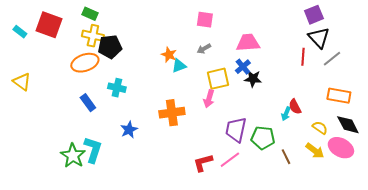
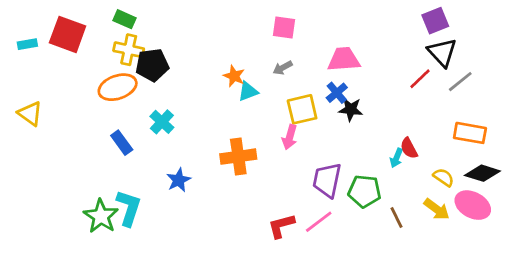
cyan rectangle: (20, 32) -> (27, 44), turned -48
red line: (303, 57) -> (420, 79), turned 42
cyan cross: (117, 88) -> (162, 122), turned 30
black diamond: (348, 125) -> (482, 173), turned -45

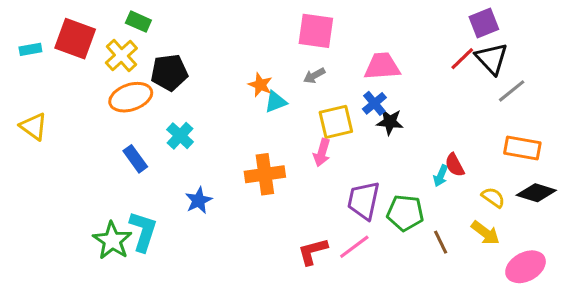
pink square: (284, 27) -> (316, 31), size x1.4
yellow cross: (129, 50) -> (121, 56), moved, turned 36
red line: (420, 79) -> (462, 59), moved
pink ellipse: (473, 205) -> (526, 267), moved, turned -56

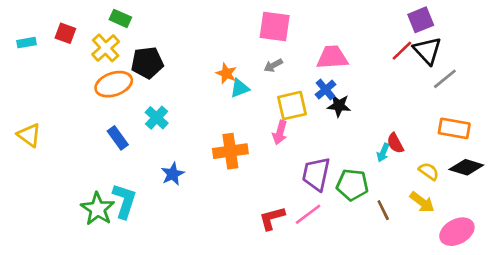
red square: (75, 39) -> (65, 33), size x0.6
yellow triangle: (34, 126) -> (29, 135), moved

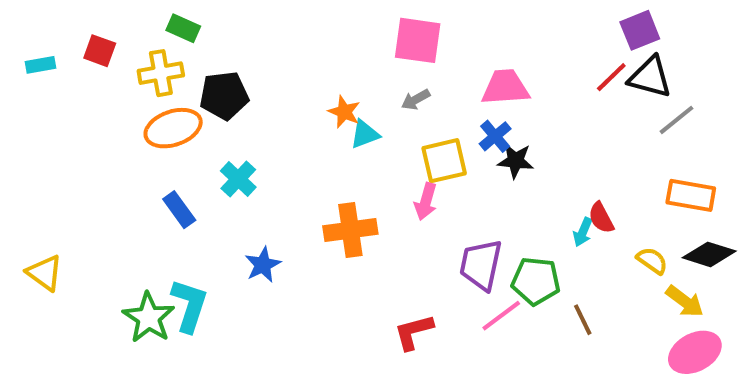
yellow cross: (106, 48) -> (161, 73), turned 32
black triangle: (427, 51) -> (650, 77), turned -32
yellow triangle: (29, 135) -> (45, 273), moved
yellow arrow: (422, 202) -> (685, 301), moved
pink line: (308, 214) -> (501, 316), moved

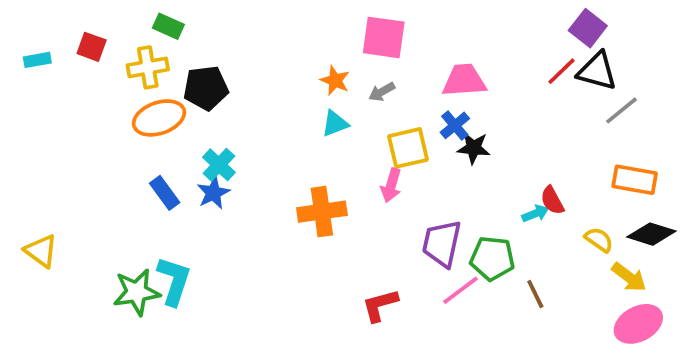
purple square: (640, 30) -> (588, 28), turned -30
orange star: (344, 112) -> (335, 81), moved
cyan arrow: (583, 232) -> (535, 213), turned -135
blue star: (263, 265) -> (213, 193), moved
green star: (149, 318) -> (137, 292), turned 30

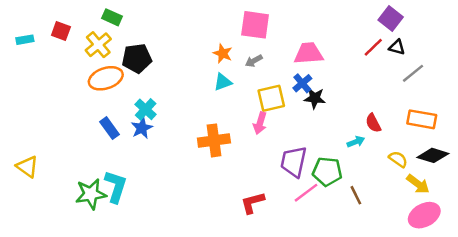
yellow cross: (148, 67) -> (98, 45), turned -30
black triangle: (597, 71) -> (397, 47), size x0.6
red semicircle: (552, 200) -> (373, 123), moved

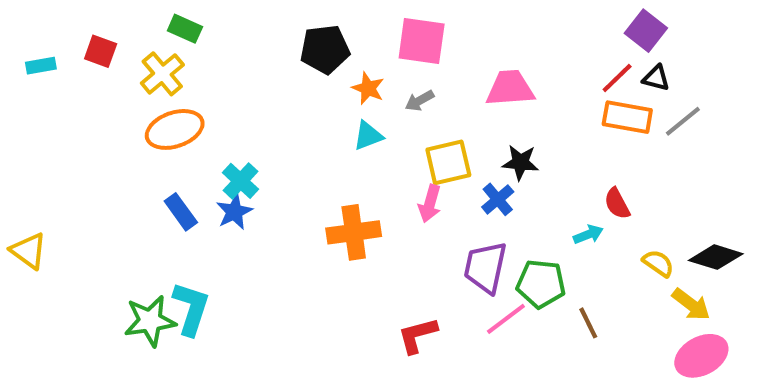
black pentagon: (137, 58) -> (325, 49), moved
blue cross: (302, 83) -> (498, 199), moved
orange rectangle: (422, 119) -> (627, 117), moved
yellow triangle: (27, 167) -> (29, 251), moved

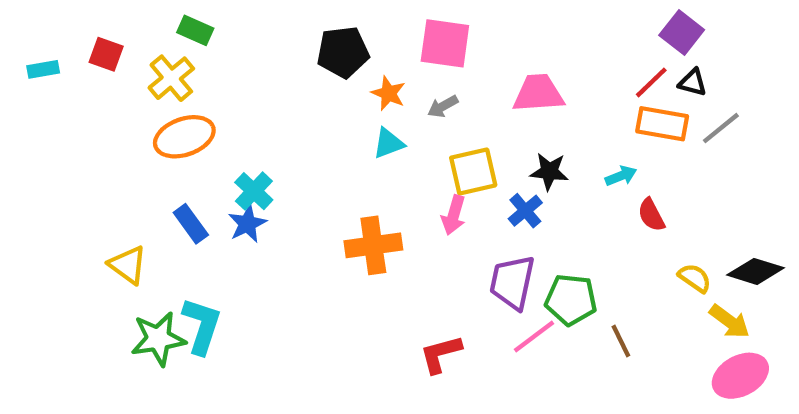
cyan arrow: (588, 234) -> (621, 176), moved
yellow triangle: (29, 251) -> (128, 265), moved

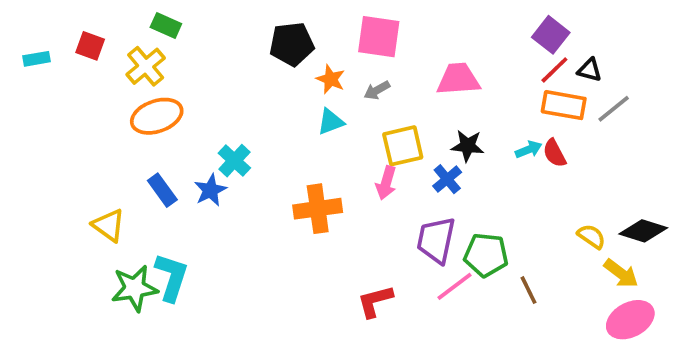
purple square: (682, 33) -> (551, 35), moved
cyan cross: (254, 191) -> (234, 161), moved
red semicircle: (651, 215) -> (554, 153), moved

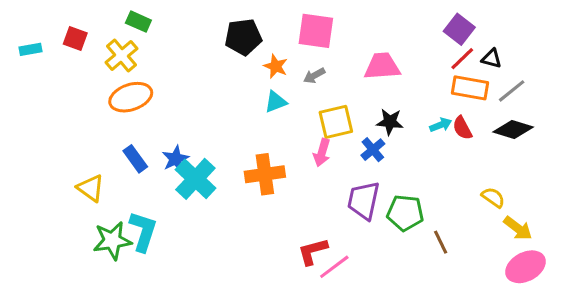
cyan cross: (234, 161) -> (195, 179), moved, size x1.5
black diamond: (643, 231) -> (513, 130), moved
pink line: (455, 286) -> (334, 267), moved

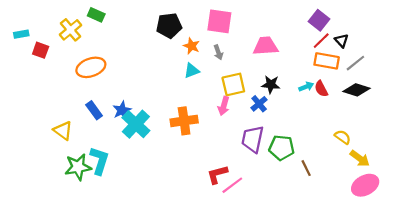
red square: (75, 39) -> (41, 50), moved
yellow cross: (121, 56) -> (71, 30), moved
black triangle: (492, 59) -> (342, 41), turned 32
gray arrow: (314, 76) -> (218, 52), turned -80

